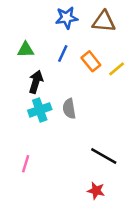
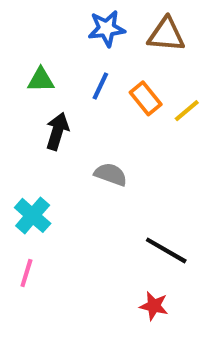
gray semicircle: (69, 109) -> (111, 174), turned 120
cyan cross: (40, 110) -> (33, 215), moved, turned -30
pink line: (26, 164) -> (26, 273), moved

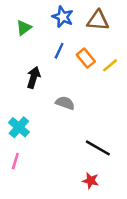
blue star: (107, 28) -> (63, 17), turned 30
green triangle: (41, 80) -> (24, 28), moved, turned -35

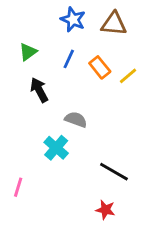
green triangle: (24, 28) -> (28, 52), moved
black arrow: (34, 77) -> (39, 90), turned -45
cyan cross: (19, 127) -> (56, 148), moved

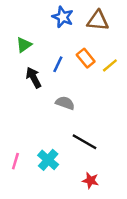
blue line: (69, 59) -> (58, 64), moved
cyan cross: (56, 148) -> (48, 160), moved
black line: (114, 172) -> (84, 142), moved

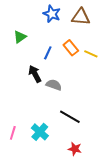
yellow line: (110, 65) -> (91, 54), turned 64
black arrow: (34, 78) -> (35, 74), moved

